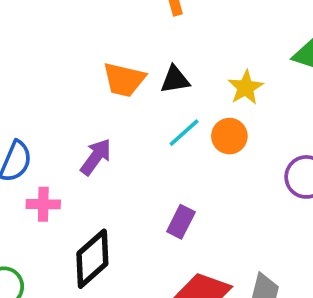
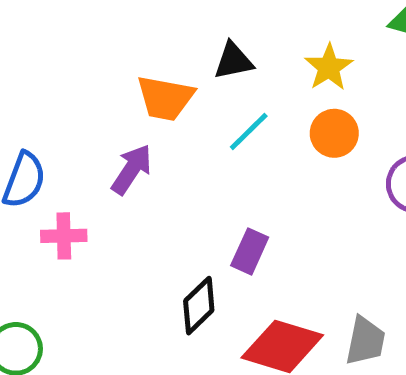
orange trapezoid: (124, 80) -> (165, 98), moved
orange circle: (229, 136) -> (334, 133), moved
black diamond: (92, 259) -> (199, 306), moved, size x0.7

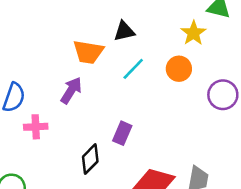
yellow star: (329, 67) -> (193, 33), moved
purple rectangle: (250, 251) -> (122, 133), moved
black diamond: (199, 306) -> (90, 159), moved

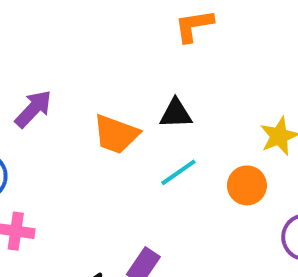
purple arrow: (71, 90) -> (33, 109), moved

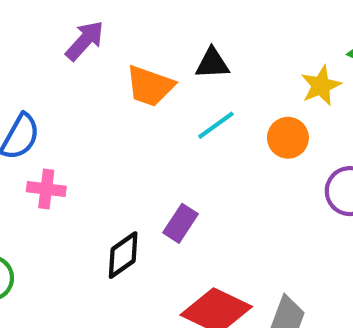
purple arrow: (33, 109) -> (85, 41), moved

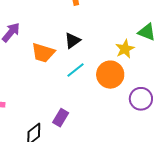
black triangle: (212, 63) -> (72, 41), turned -30
orange circle: (288, 138) -> (110, 75), size x1.4

